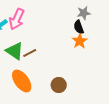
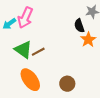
black semicircle: (79, 27) -> (79, 26), moved

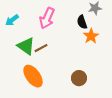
pink arrow: (25, 18) -> (47, 18), moved
brown circle: (67, 84) -> (79, 78), moved

